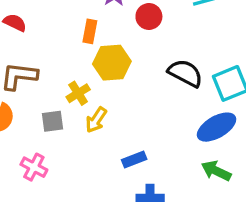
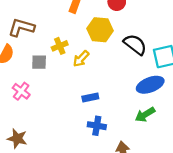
yellow hexagon: (112, 63) -> (100, 30), moved
yellow arrow: (96, 120) -> (81, 59), moved
green arrow: (216, 171) -> (145, 115), turned -66

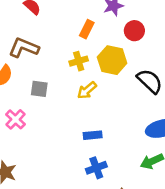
yellow cross: (60, 46) -> (79, 61), moved
blue cross: (97, 126) -> (96, 168), turned -36

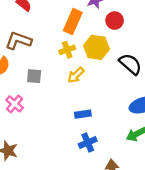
orange rectangle: (87, 29) -> (73, 21), size x1.5

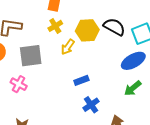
yellow hexagon: (96, 47) -> (87, 30), moved
gray square: (34, 76) -> (31, 56), size x1.6

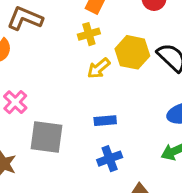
gray square: (31, 56) -> (47, 137), moved

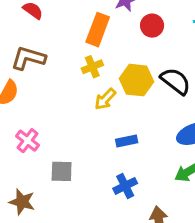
blue rectangle: (105, 121) -> (127, 141), moved
gray square: (47, 137) -> (62, 171), size x0.7

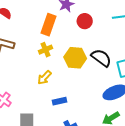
yellow arrow: (105, 99) -> (44, 78), moved
blue rectangle: (127, 141) -> (59, 101), moved

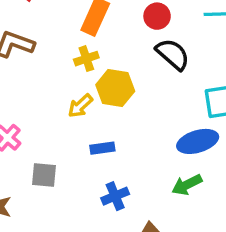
yellow hexagon: (75, 58) -> (115, 88), moved
black semicircle: (101, 58) -> (173, 54), moved

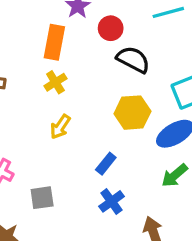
yellow hexagon: (115, 88) -> (132, 113), moved
blue rectangle: (102, 148) -> (106, 164), moved, turned -30

